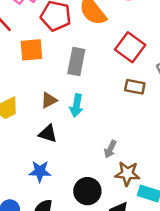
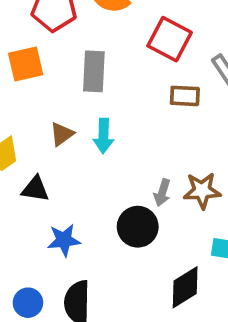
black triangle: (48, 134) -> (35, 189), moved
brown star: (127, 174) -> (202, 191), moved
black circle: (87, 191) -> (138, 227), moved

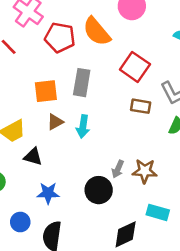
orange square: (26, 64) -> (46, 91), moved
blue circle: (28, 303) -> (20, 222), moved

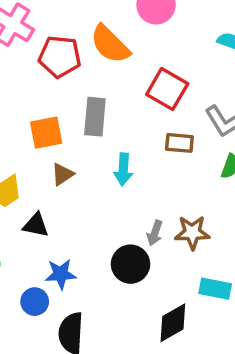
cyan arrow: (83, 126) -> (123, 169), moved
blue circle: (20, 222) -> (35, 302), moved

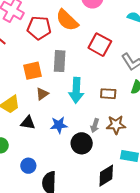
brown rectangle: (179, 143) -> (108, 94), moved
cyan arrow: (123, 169) -> (76, 90), size x1.4
blue star: (61, 274) -> (59, 125), moved

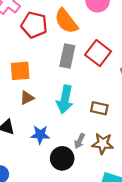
gray rectangle: (60, 61) -> (67, 56), moved

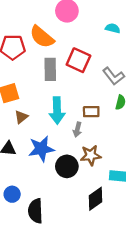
blue star: (40, 135) -> (41, 149), size x1.4
gray arrow: (80, 141) -> (77, 130), moved
brown star: (103, 144) -> (91, 155), moved

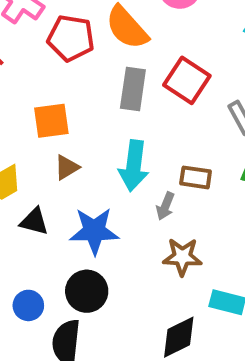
black circle: (67, 166) -> (87, 291), moved

